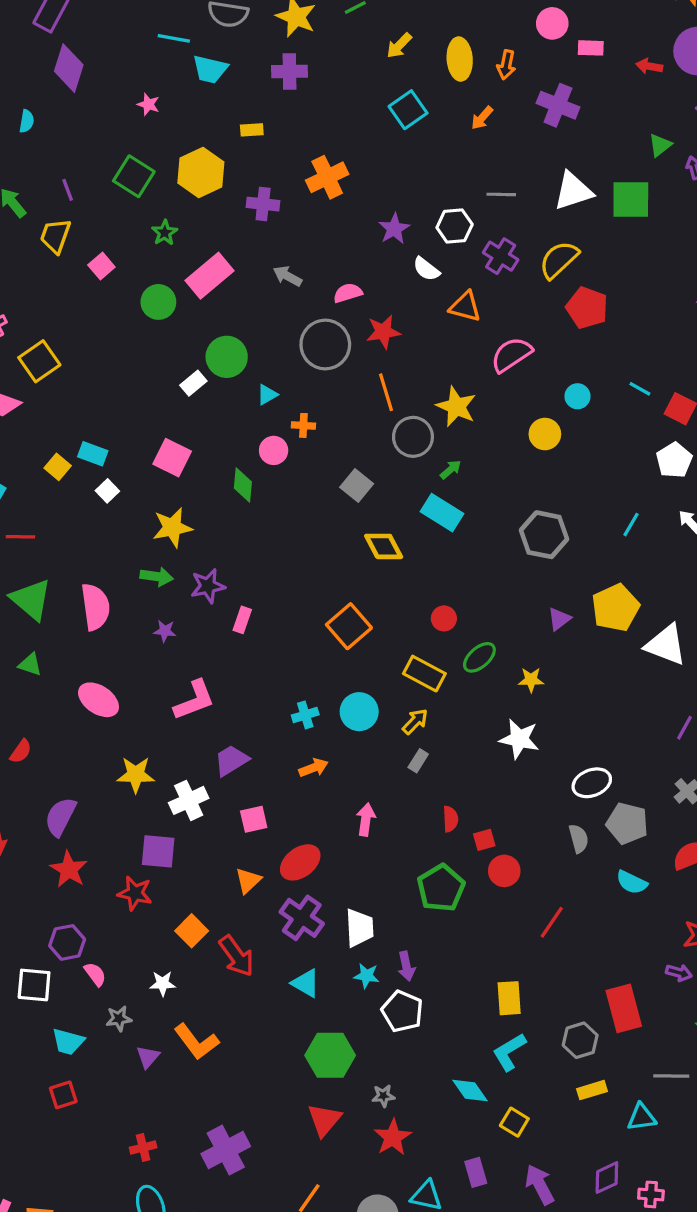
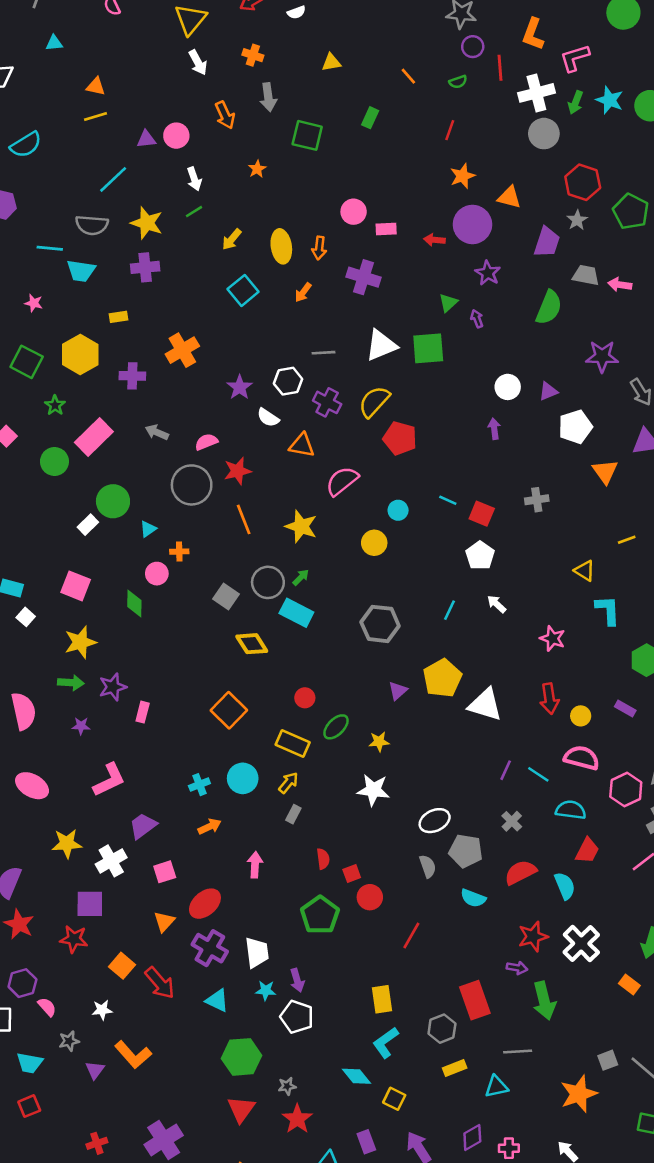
gray circle: (413, 437) -> (268, 582), moved

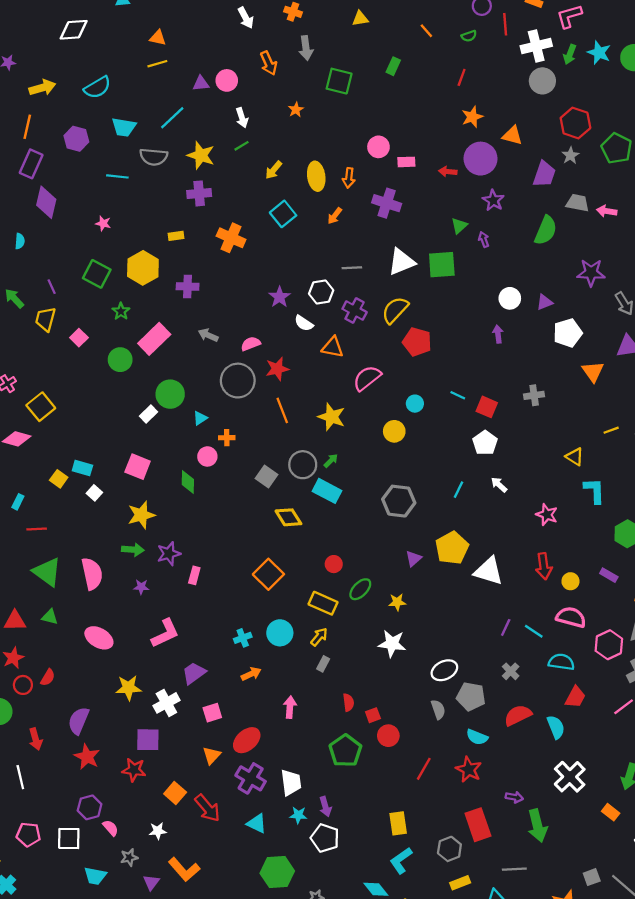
cyan trapezoid: (81, 271) -> (124, 127), moved
orange cross: (182, 350) -> (231, 238), moved, turned -36
red star: (533, 937) -> (469, 769), moved, turned -30

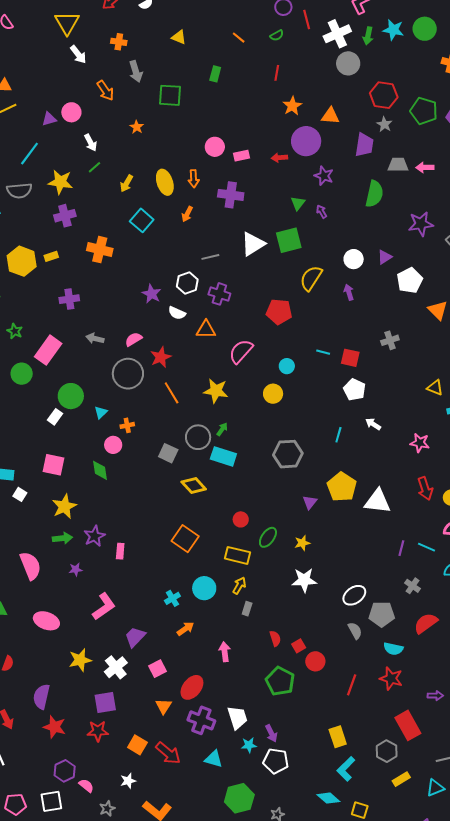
yellow triangle: (360, 19) -> (179, 37), turned 42
yellow hexagon: (143, 268) -> (22, 261), moved
yellow semicircle: (395, 310) -> (311, 278), moved

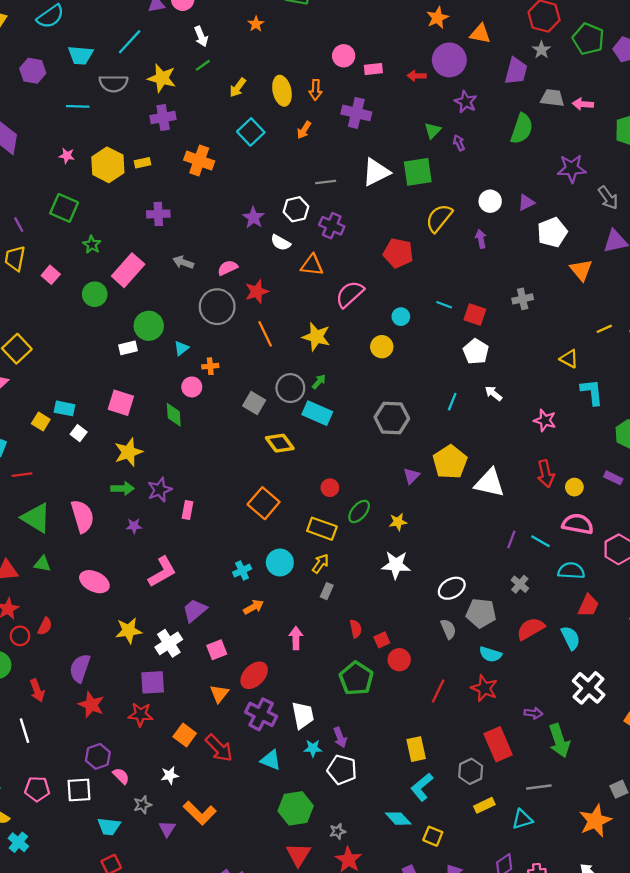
white rectangle: (55, 417) -> (128, 348), turned 35

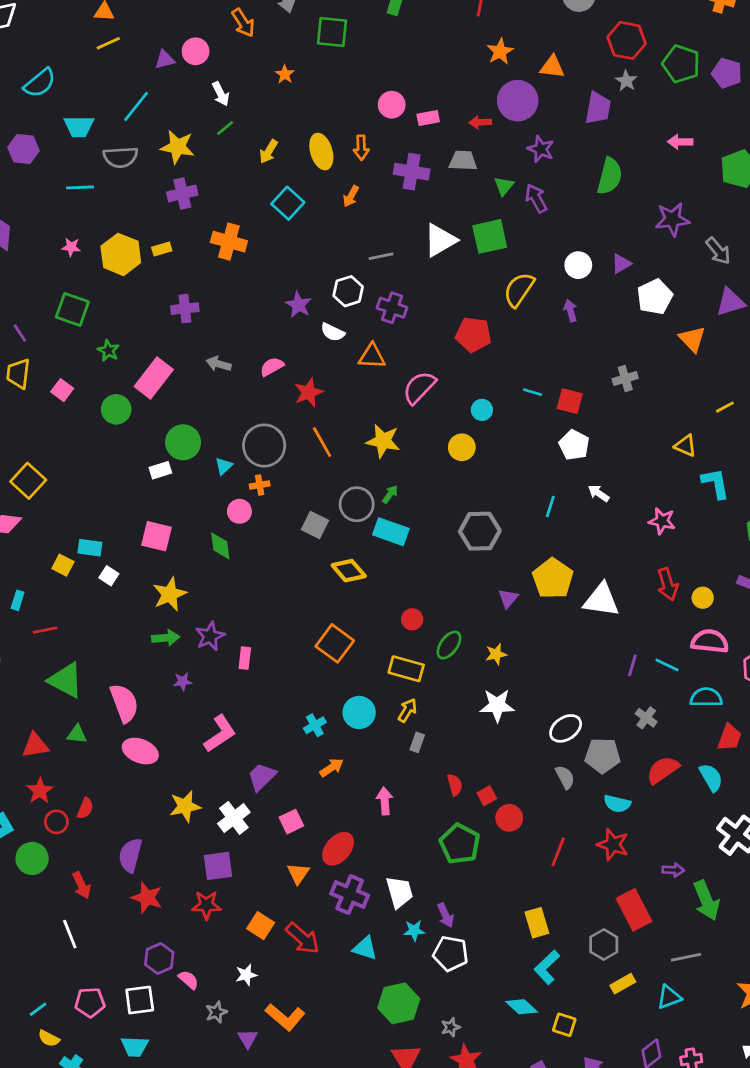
gray trapezoid: (552, 98) -> (463, 161), moved
purple arrow: (459, 143) -> (536, 198), size x1.5
gray circle: (217, 307) -> (264, 446), moved
pink semicircle: (82, 516) -> (124, 703), moved
cyan trapezoid: (109, 826) -> (135, 1047), moved

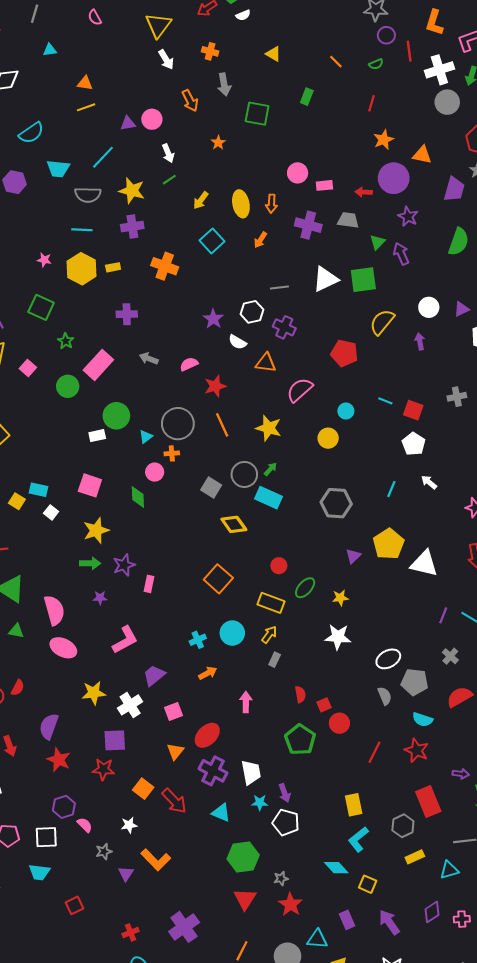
cyan line: (80, 187) -> (82, 230), moved

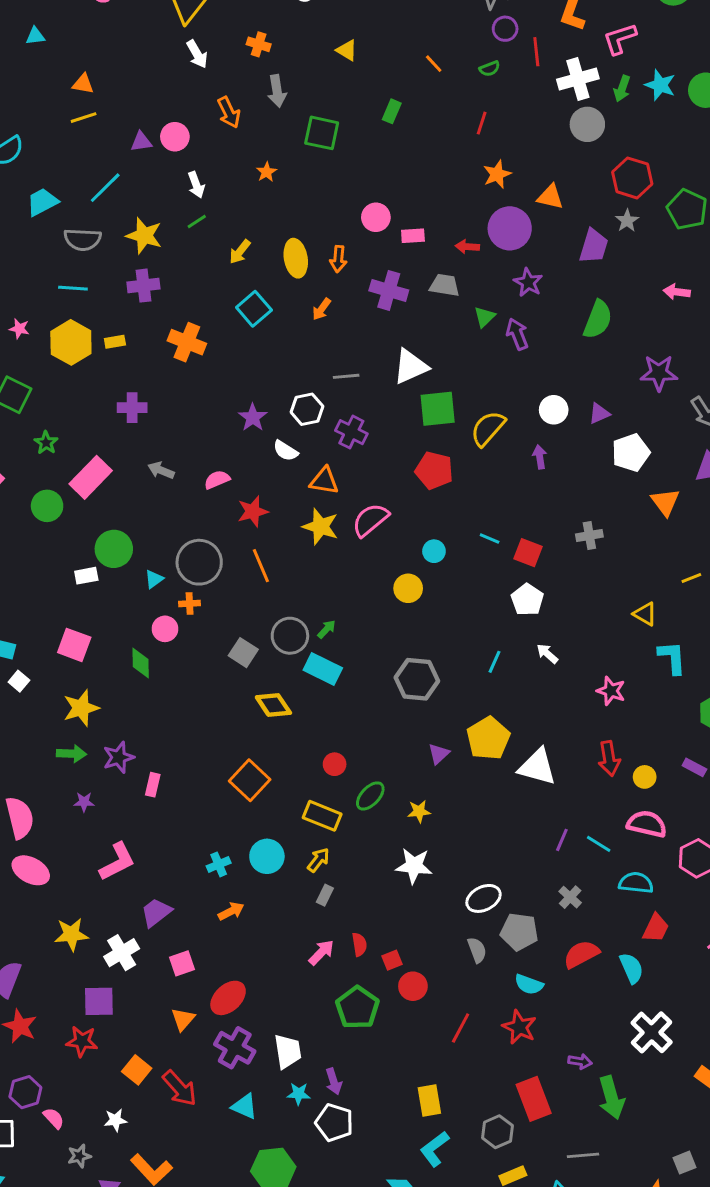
cyan trapezoid: (58, 169) -> (42, 202), turned 145
green square: (363, 280) -> (438, 409), moved
yellow star: (269, 428) -> (321, 527), moved
pink arrow: (246, 702) -> (321, 952), moved, turned 42

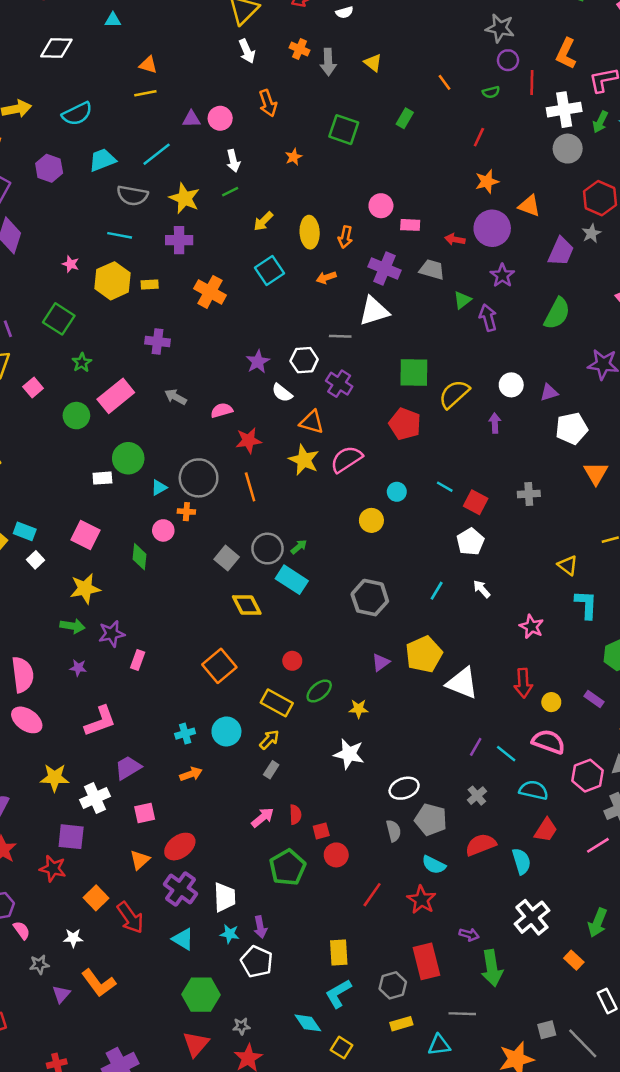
gray arrow: (277, 91) -> (328, 62), moved
orange arrow: (322, 309) -> (326, 278), turned 30
white triangle: (411, 367) -> (374, 311), moved

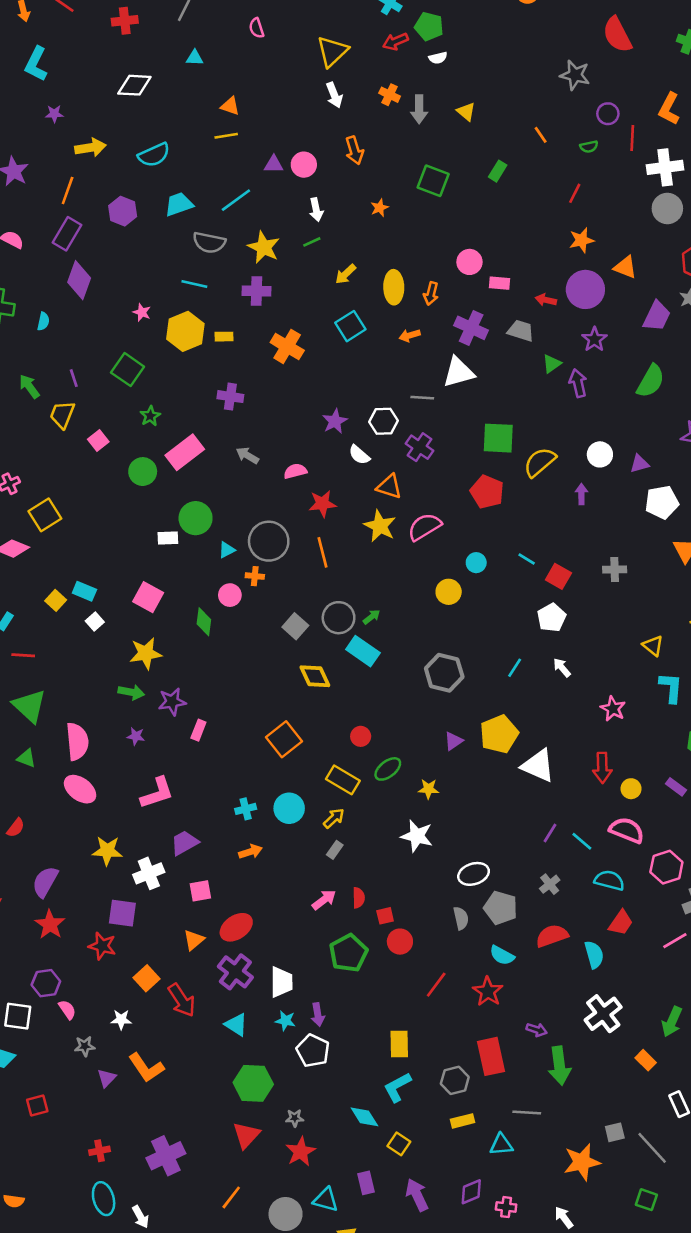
gray star: (500, 28) -> (575, 75), moved

